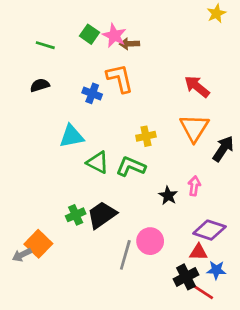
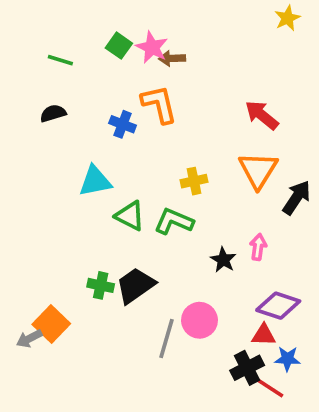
green cross: (76, 215) -> (101, 285), turned 36

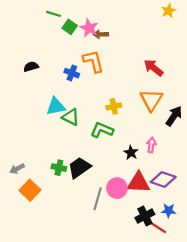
green line: (60, 60) -> (54, 14), moved
green triangle: (130, 216) -> (71, 117), moved
red triangle: (264, 335) -> (138, 183), moved, size x1.6
gray arrow: (29, 339) -> (17, 169), moved

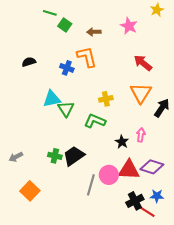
pink star: (89, 28) -> (129, 26), moved
green triangle: (71, 117) -> (66, 109), turned 30
orange square: (30, 190) -> (30, 191), moved

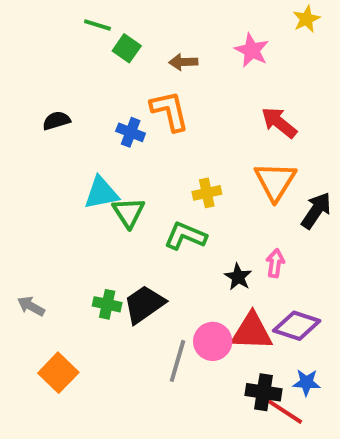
gray arrow: (16, 157) -> (31, 306), turned 56
black cross: (135, 201) -> (263, 392), turned 36

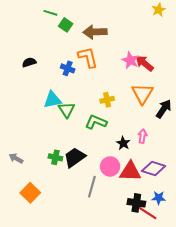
pink star: (252, 50) -> (130, 60), moved
brown arrow: (183, 62) -> (95, 32), size x1.6
pink circle: (213, 341) -> (110, 166), moved

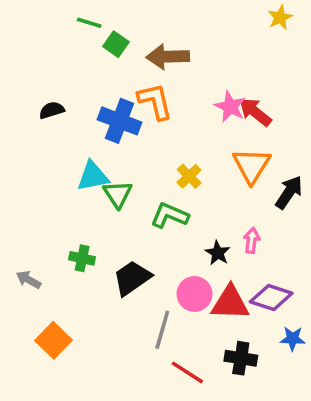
blue cross: (68, 68) -> (120, 121), size x1.6
yellow cross: (107, 100) -> (189, 176), turned -32
green cross: (55, 157) -> (82, 258), moved
blue star: (159, 198) -> (293, 339), moved
red line: (147, 213) -> (187, 372), moved

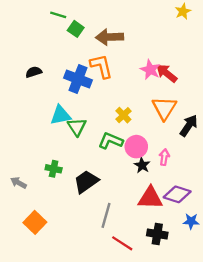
pink circle: (194, 294) -> (136, 147), moved

